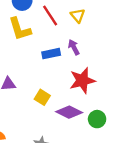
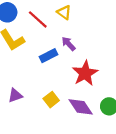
yellow square: (42, 97) -> (51, 100), turned 35
purple diamond: (69, 112) -> (81, 107), turned 45

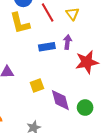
purple arrow: (68, 44) -> (67, 42), turned 32
red star: (85, 73) -> (87, 62), moved

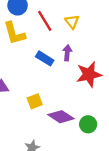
blue rectangle: (47, 47) -> (45, 58), turned 42
purple diamond: (60, 100) -> (61, 117), turned -40

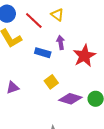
yellow square: (35, 101) -> (51, 82), moved

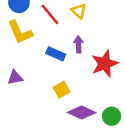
purple triangle: (13, 87) -> (15, 78), moved

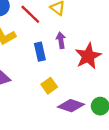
blue rectangle: (56, 54) -> (40, 52), turned 60

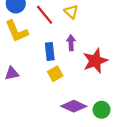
yellow square: (49, 86) -> (55, 74), moved

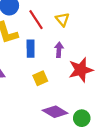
blue rectangle: (50, 51) -> (31, 49), moved

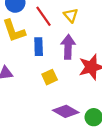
purple arrow: (59, 50) -> (68, 47), size x1.5

